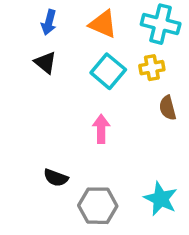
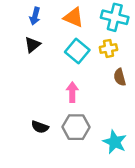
black triangle: (45, 62) -> (32, 45), turned 42
gray hexagon: (98, 206) -> (76, 127), moved

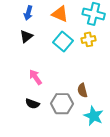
brown semicircle: (120, 77) -> (82, 90), moved
pink arrow: (72, 92) -> (35, 77), moved, turned -35

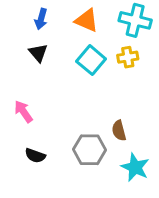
black triangle: (26, 36) -> (38, 53), turned -32
pink arrow: (35, 77) -> (23, 111), moved
black semicircle: (32, 104) -> (35, 156), moved

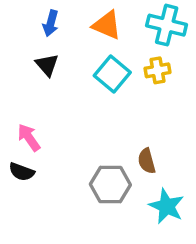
black semicircle: (35, 156) -> (22, 172), moved

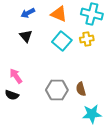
blue arrow: (51, 23) -> (28, 13), turned 48
gray hexagon: (110, 184) -> (57, 90), moved
cyan star: (167, 206) -> (92, 114), turned -30

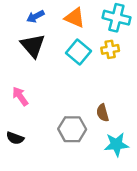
black triangle: (26, 36) -> (33, 46), size x1.5
gray hexagon: (57, 90) -> (72, 129), moved
black semicircle: (12, 95) -> (15, 138), moved

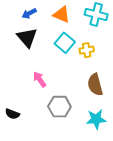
yellow cross: (110, 49) -> (87, 50), moved
pink arrow: (20, 96) -> (40, 79), moved
brown semicircle: (103, 113) -> (95, 85), moved, size x1.5

